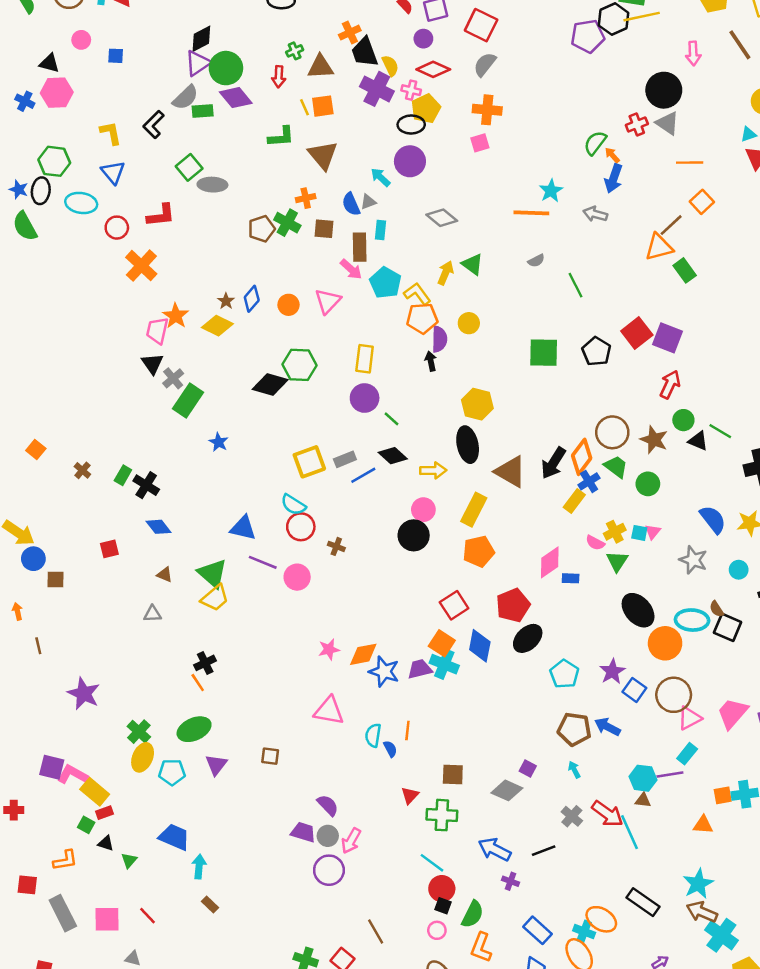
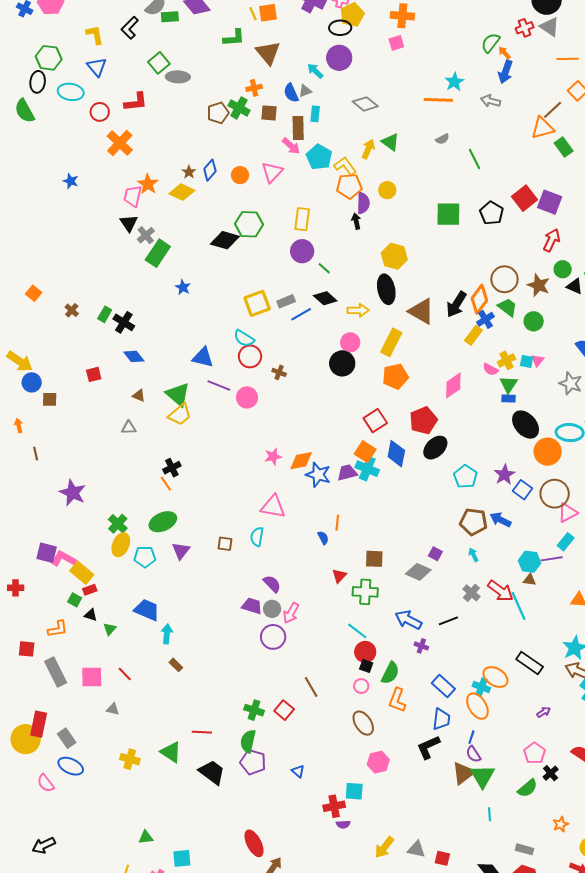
blue star: (19, 190) -> (71, 181), moved
blue rectangle: (571, 578) -> (508, 398), moved
cyan semicircle: (373, 735) -> (257, 537), moved

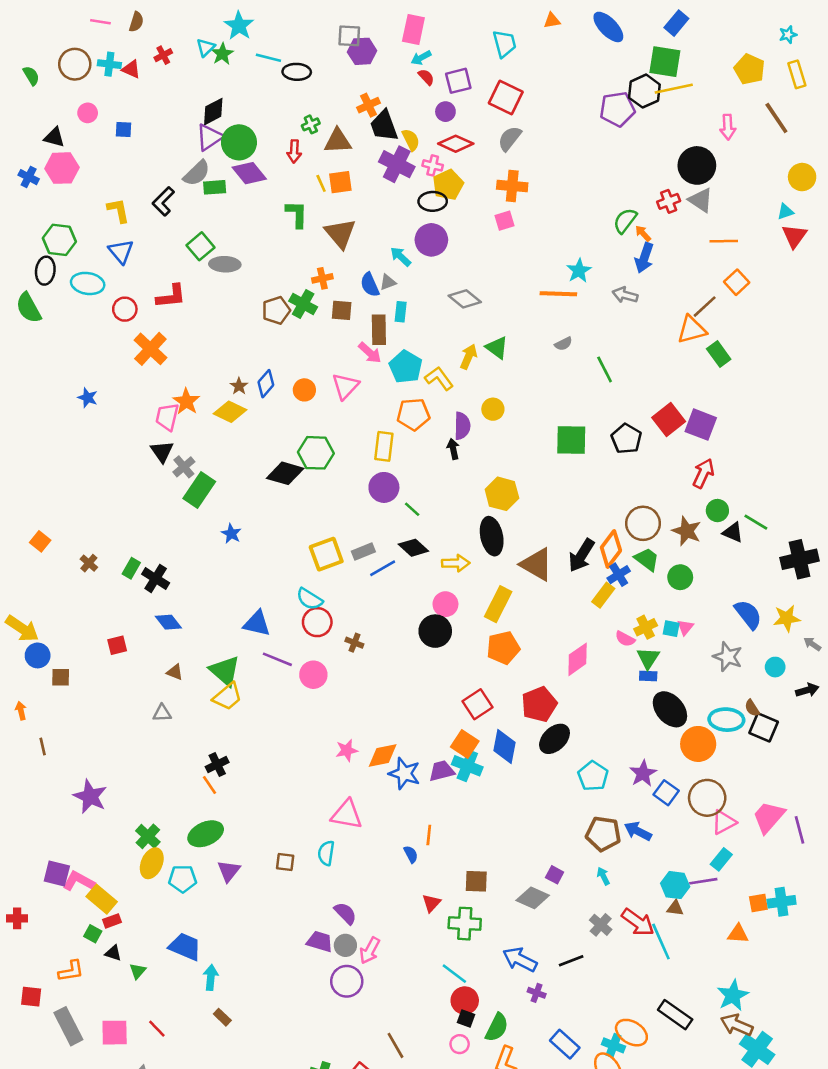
green L-shape: (234, 38) -> (297, 214), turned -85
orange pentagon: (349, 186) -> (413, 414), moved

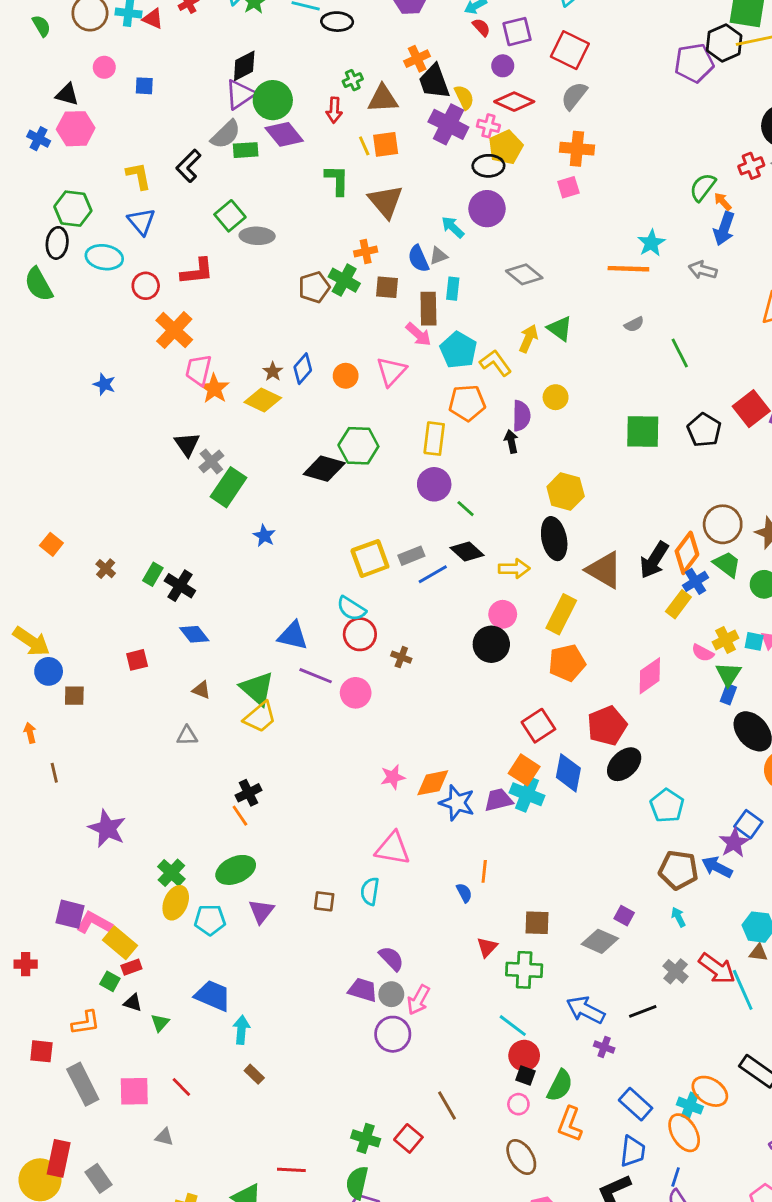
pink trapezoid: (167, 417) -> (199, 370), moved
blue rectangle: (648, 676) -> (728, 694), turned -72
purple star: (643, 773) -> (734, 843), moved

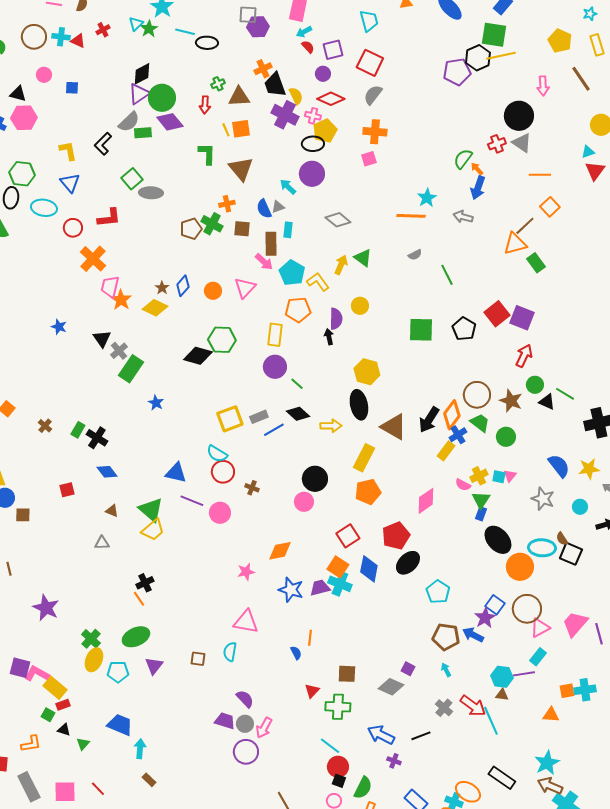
blue star: (104, 384) -> (59, 327), moved
pink circle: (503, 614) -> (304, 502), moved
orange diamond: (433, 783) -> (280, 551), moved

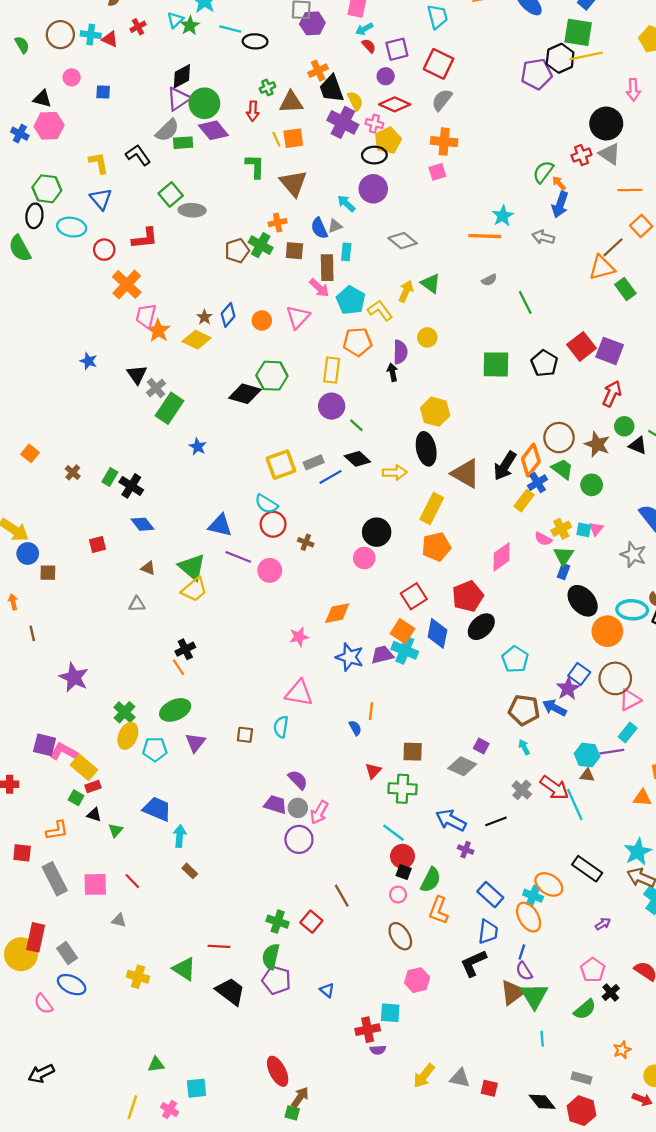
black L-shape: (103, 144) -> (138, 155), turned 100

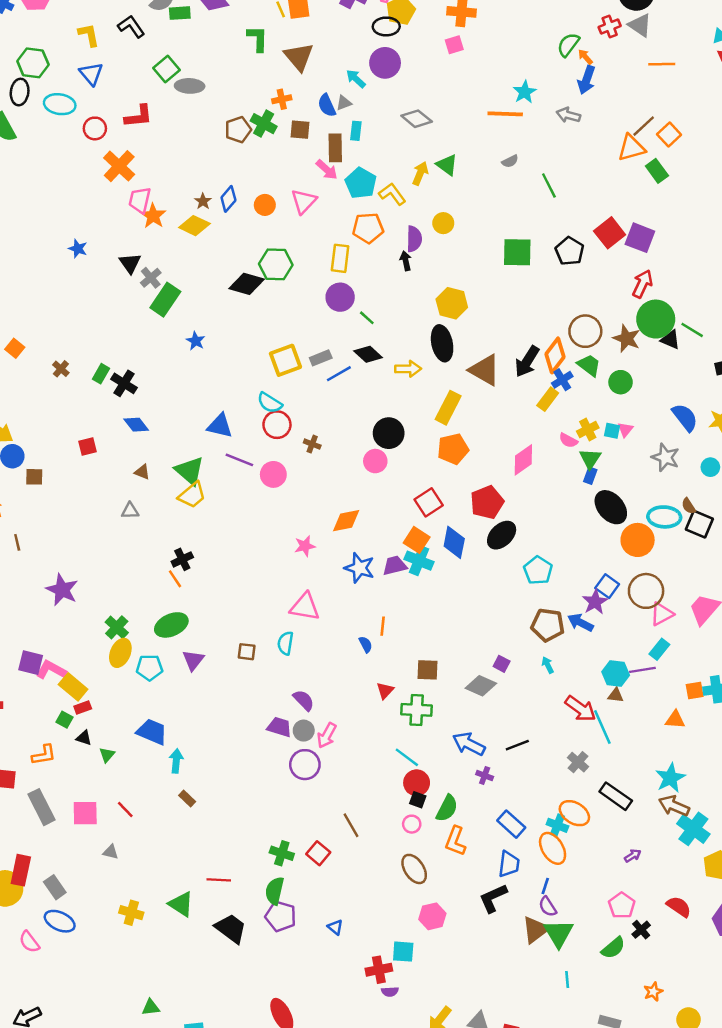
orange square: (641, 226) -> (669, 135), moved
green circle: (624, 426) -> (656, 319), size x1.8
gray cross: (522, 790) -> (578, 762), moved

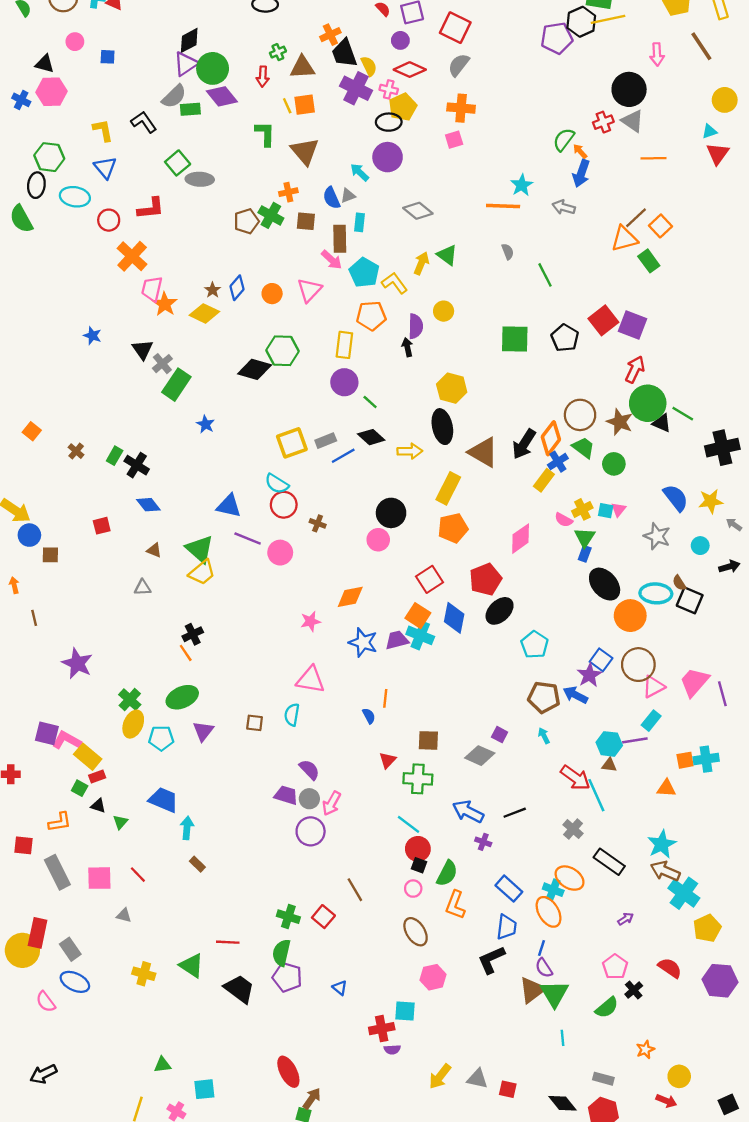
gray semicircle: (510, 161) -> (508, 252), turned -84

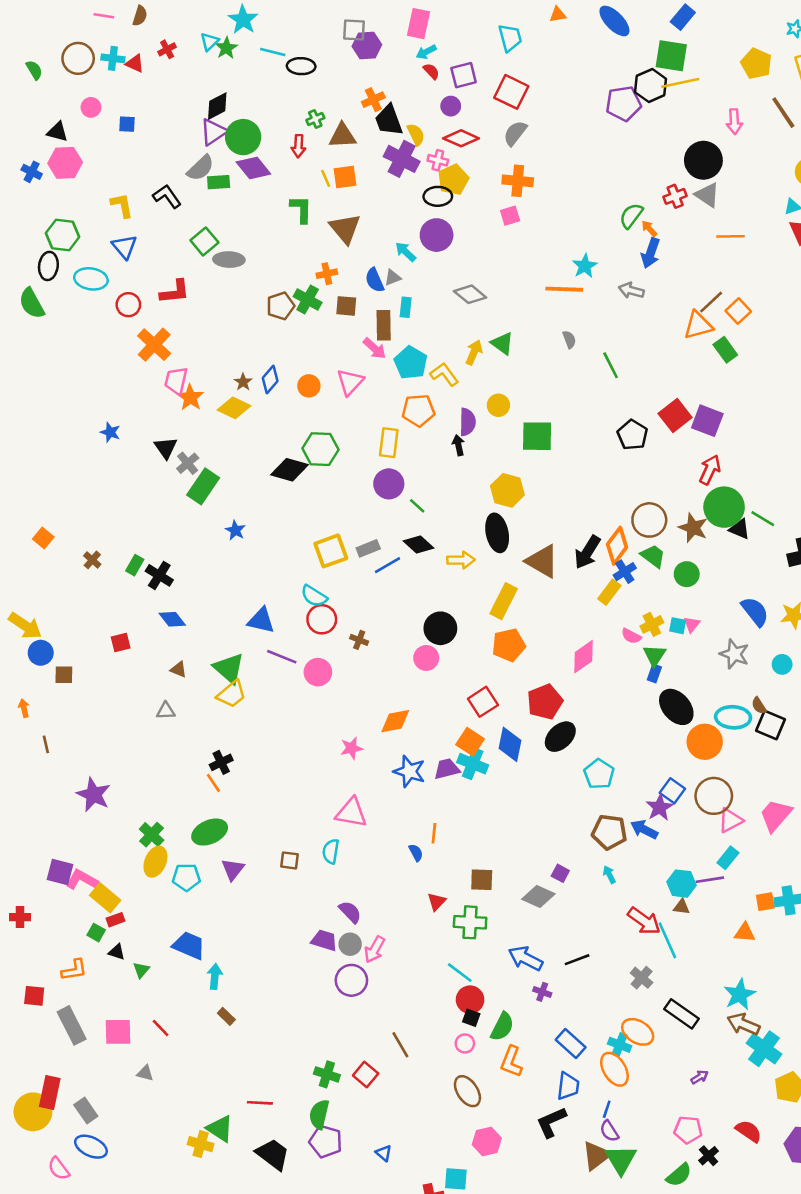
green square: (515, 339) -> (537, 436), moved
pink pentagon: (615, 967) -> (688, 1130), turned -30
yellow cross: (144, 974) -> (201, 1144), moved

